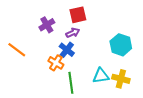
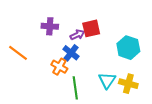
red square: (78, 15) -> (91, 28), moved
purple cross: (47, 25) -> (50, 26), turned 35
cyan triangle: (101, 76) -> (107, 80), turned -48

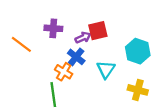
orange line: (18, 53) -> (21, 44), moved
cyan triangle: (107, 80) -> (106, 69), moved
green line: (75, 88) -> (53, 95), moved

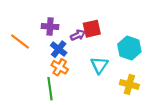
blue cross: (76, 57) -> (59, 49), moved

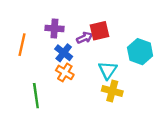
orange line: (20, 42) -> (22, 45), turned 66
yellow cross: (129, 84) -> (112, 91), moved
green line: (50, 89) -> (36, 96), moved

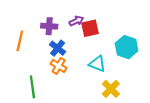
purple arrow: (85, 38) -> (76, 21), moved
cyan triangle: (108, 70) -> (97, 64), turned -42
yellow cross: (112, 91) -> (111, 89), moved, turned 30

